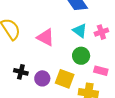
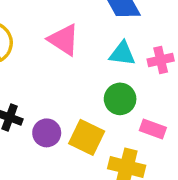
cyan triangle: (80, 31) -> (122, 54), turned -35
pink triangle: (46, 37) -> (64, 40), moved

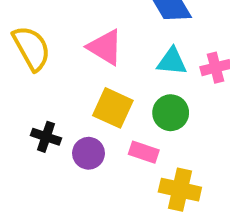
pink rectangle: (153, 129) -> (144, 152), moved
yellow square: (87, 137) -> (113, 108), moved

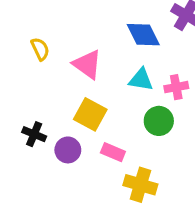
yellow semicircle: (31, 48) -> (40, 49), moved, size x0.6
green circle: (171, 113) -> (159, 121), moved

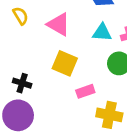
purple circle: (68, 150) -> (18, 115), moved, size x1.5
pink rectangle: (113, 152) -> (85, 91), turned -36

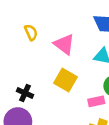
pink rectangle: (85, 91) -> (96, 101), moved

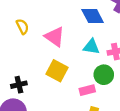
black cross: (25, 93) -> (19, 85), turned -35

